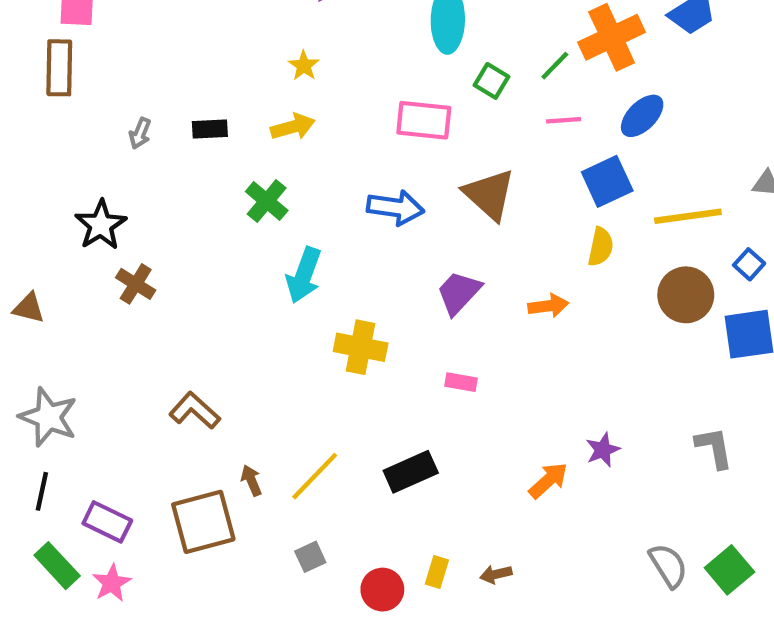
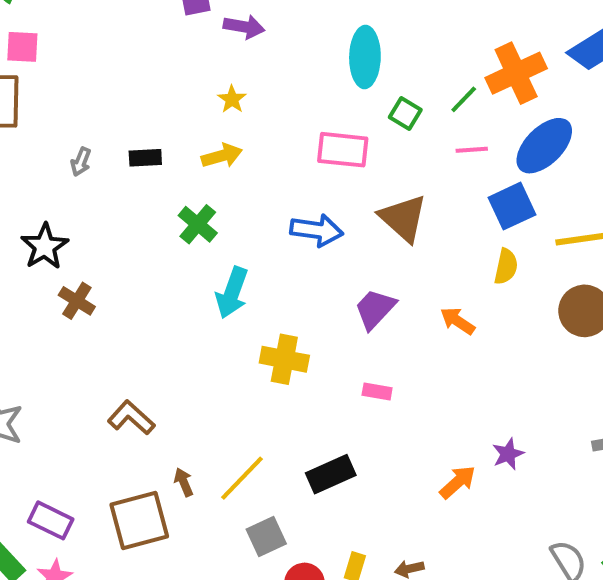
blue ellipse: (642, 116) -> (544, 146), size x1.4
orange arrow: (548, 306) -> (458, 321), turned -138
gray square: (310, 557) -> (266, 537), moved, size x1.4

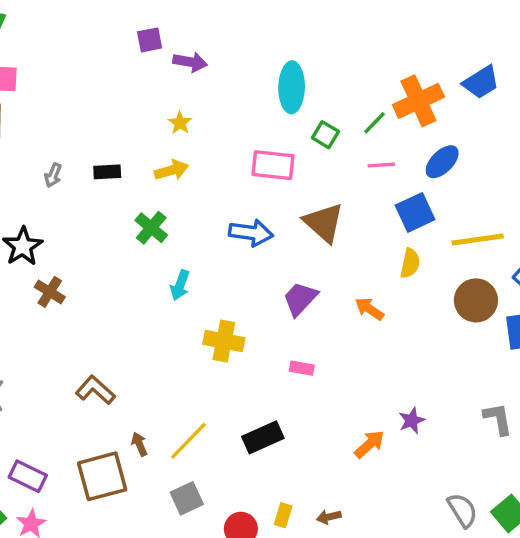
blue ellipse: (544, 146) -> (442, 162), size x0.7
cyan arrow: (232, 293) -> (180, 285), size x0.7
gray square: (266, 537) -> (187, 498), moved

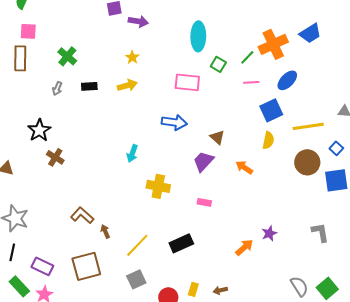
brown triangle: (324, 223) -> (217, 137), moved, size x0.6
green cross: (151, 228) -> (67, 56), moved
brown arrow: (139, 444) -> (105, 231), moved

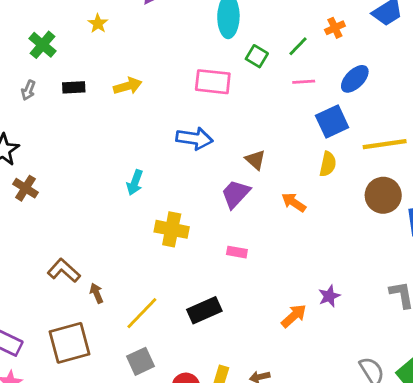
orange cross: (273, 44) -> (335, 28), size x0.5
yellow star: (132, 57) -> (98, 24), moved

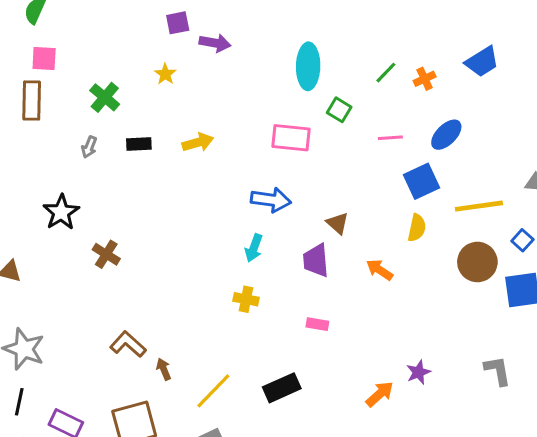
green line: (298, 46) -> (386, 73), moved
cyan arrow: (135, 182) -> (254, 248), moved
brown cross: (25, 188) -> (106, 254), moved
purple trapezoid: (236, 194) -> (316, 260), turned -48
yellow cross: (172, 229) -> (246, 299), size x0.7

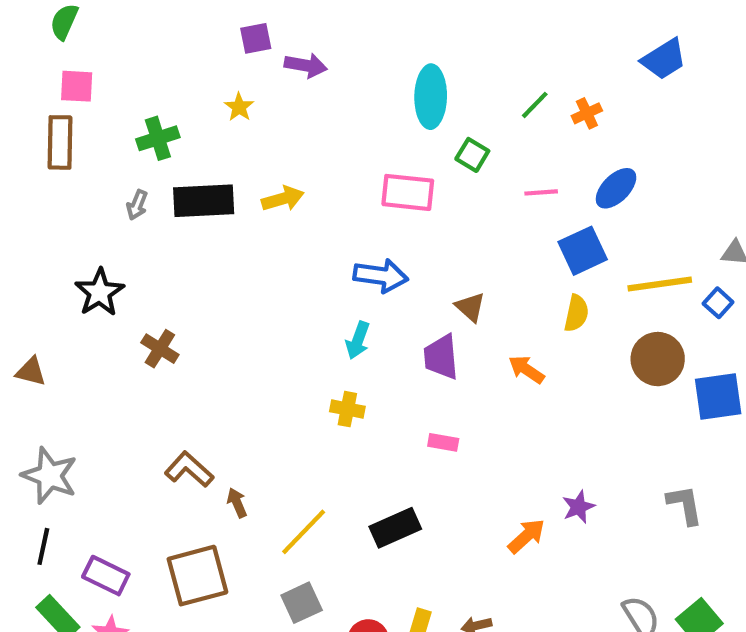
blue trapezoid: (482, 62) -> (664, 59), moved
green cross: (105, 97) -> (158, 138), turned 32
black rectangle: (139, 144) -> (204, 201), size x1.8
blue square: (522, 240) -> (718, 303), moved

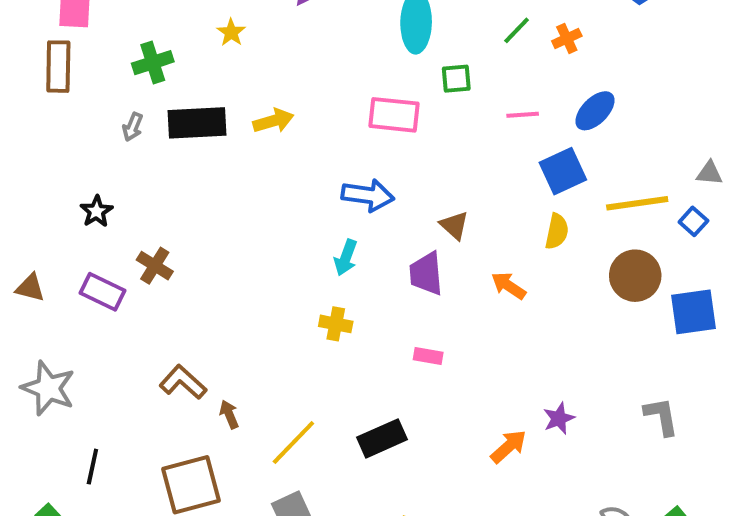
green square: (472, 155) -> (456, 79), turned -36
black star: (100, 292) -> (96, 211), size x0.7
black line: (43, 546) -> (92, 467), moved
purple rectangle: (106, 576) -> (103, 292), moved

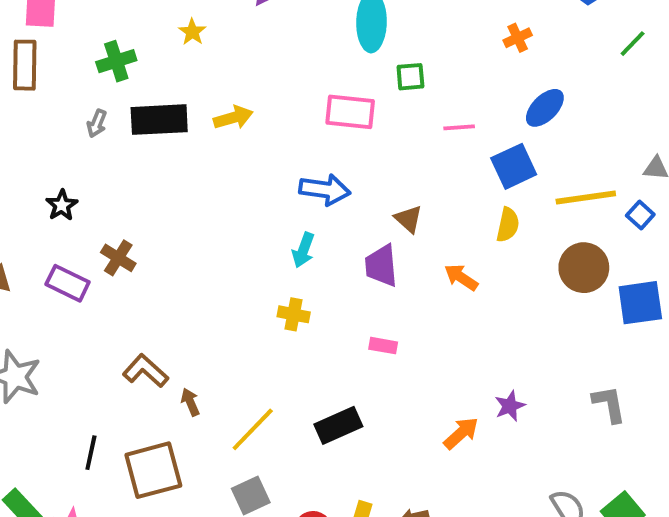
green line: (517, 30) -> (633, 44), moved
pink line: (523, 115) -> (459, 127), moved
black line: (92, 467) -> (91, 453), moved

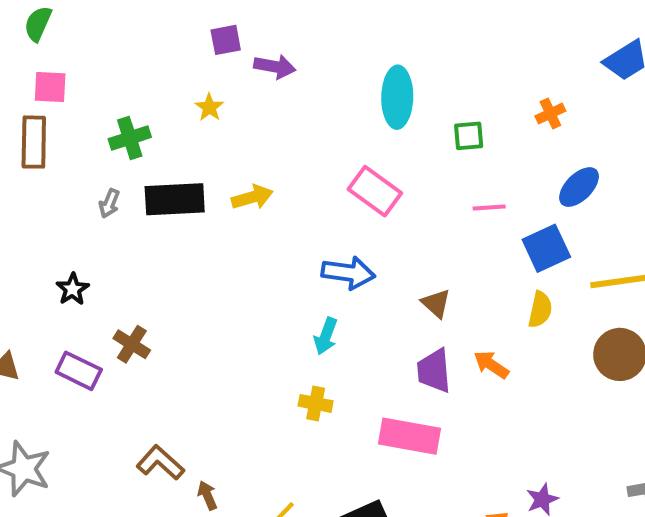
green square: (410, 77) -> (469, 136), moved
pink rectangle: (350, 112) -> (375, 191), turned 30
purple trapezoid: (381, 266) -> (434, 371), moved
pink rectangle: (383, 346) -> (410, 436), size x2.0

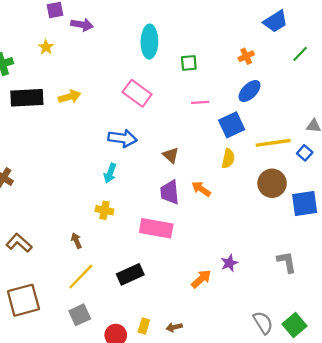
orange cross: (550, 113) -> (246, 56), moved
brown arrow: (207, 495) -> (76, 241), moved

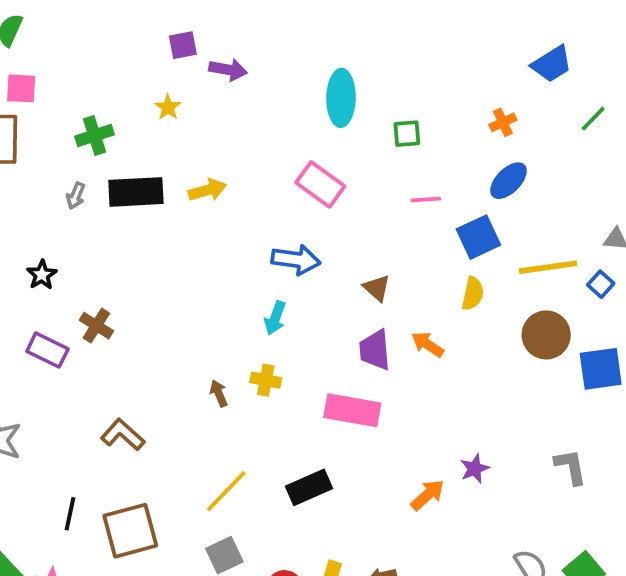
brown arrow: (76, 241) -> (219, 393), moved

